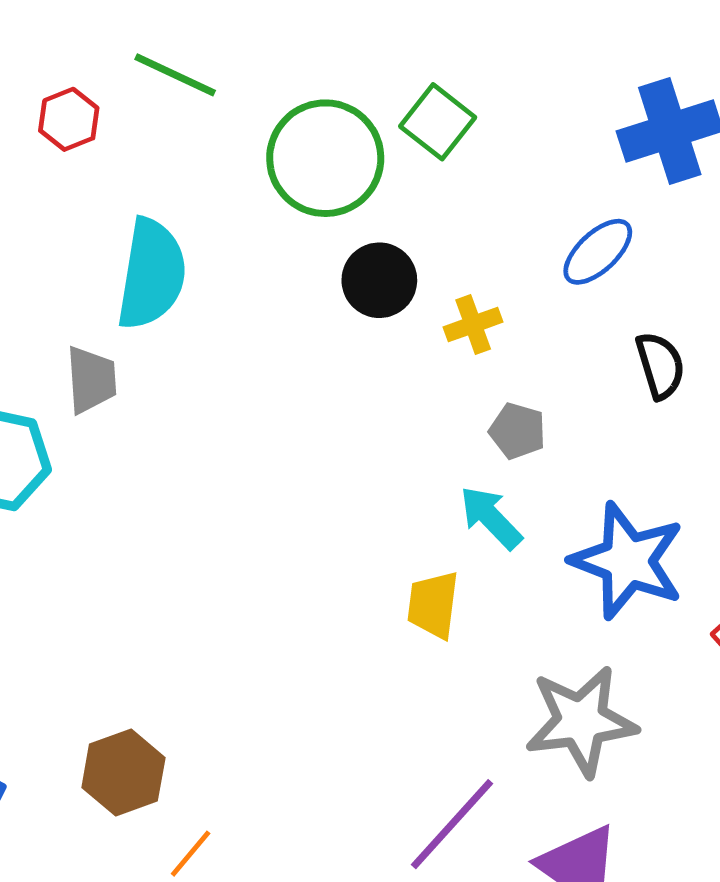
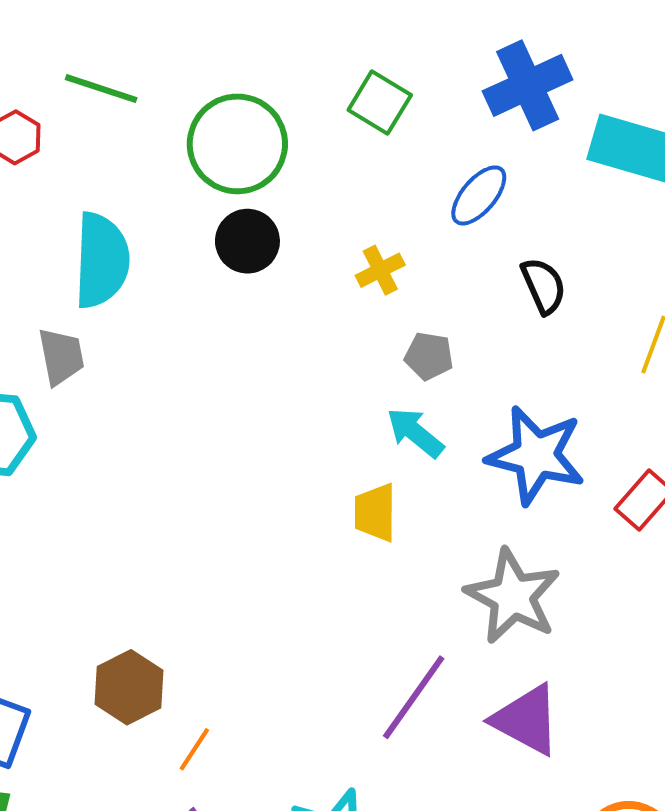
green square: (438, 122) -> (380, 102), moved
black circle: (379, 280) -> (247, 241), moved
gray star: (581, 721) -> (513, 596), turned -30

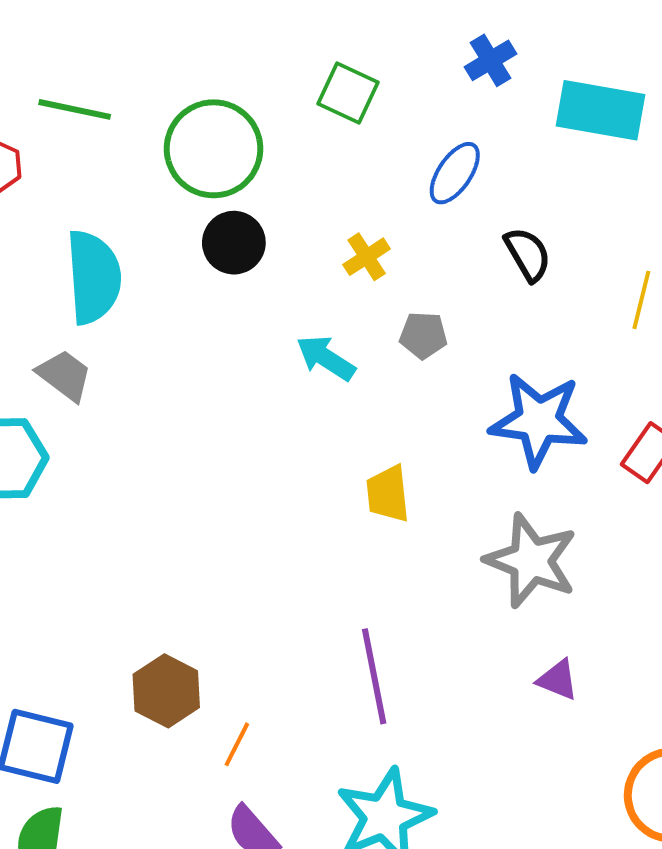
blue cross: (528, 85) -> (490, 60), size x0.6
gray trapezoid: (61, 356) -> (64, 375), turned -36
cyan arrow: (415, 433) -> (326, 358), moved
purple line: (414, 697) -> (374, 676), moved, turned -40
purple triangle: (526, 720) -> (558, 680), size x0.6

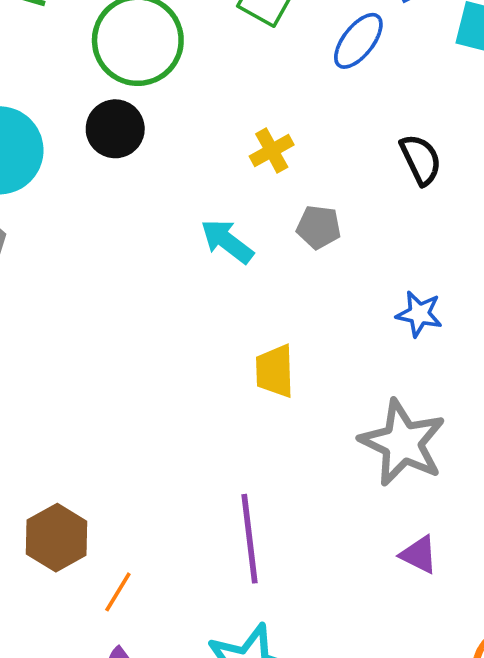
blue ellipse: (455, 173) -> (358, 41), moved
black circle: (234, 243) -> (115, 129), moved
blue star: (539, 421) -> (419, 314), size x0.5

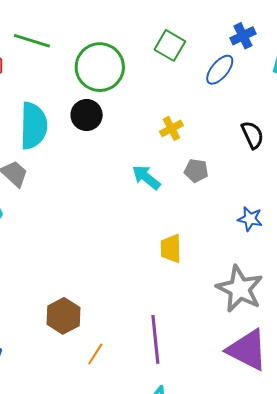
brown hexagon: (57, 538) -> (63, 316), moved
purple triangle: (419, 555) -> (247, 350), size x2.0
orange line: (118, 592) -> (95, 354), moved

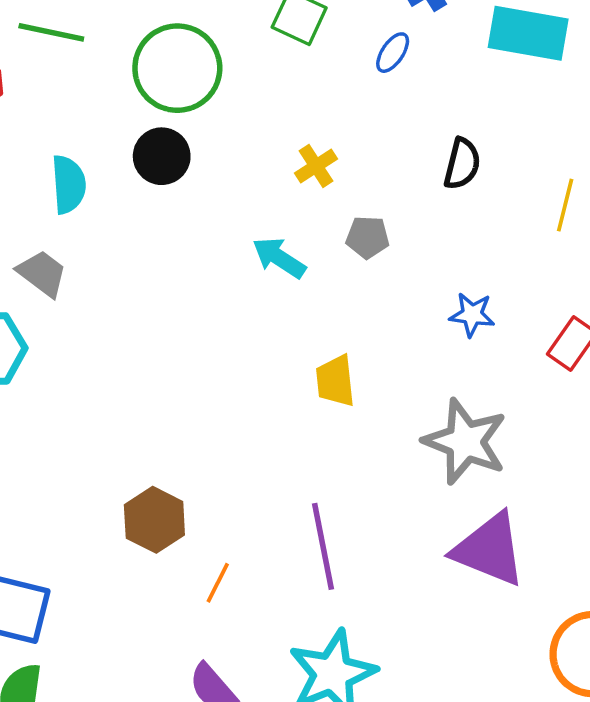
blue ellipse: (220, 70) -> (393, 53), size x0.7
cyan semicircle: (33, 126) -> (69, 184), size x0.7
black semicircle: (252, 135) -> (462, 164), turned 44

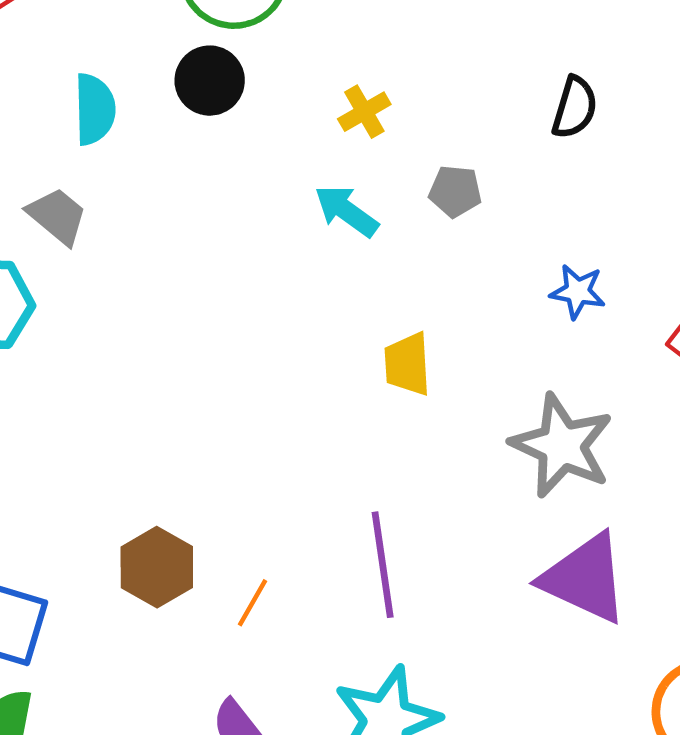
yellow cross: (316, 166) -> (364, 112), moved
brown hexagon: (154, 520) -> (157, 567), moved

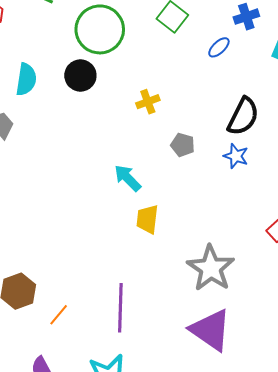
black semicircle: (575, 108) -> (243, 116), size x1.4
cyan arrow: (346, 211) -> (128, 178), moved
blue star: (578, 292) -> (236, 156), moved

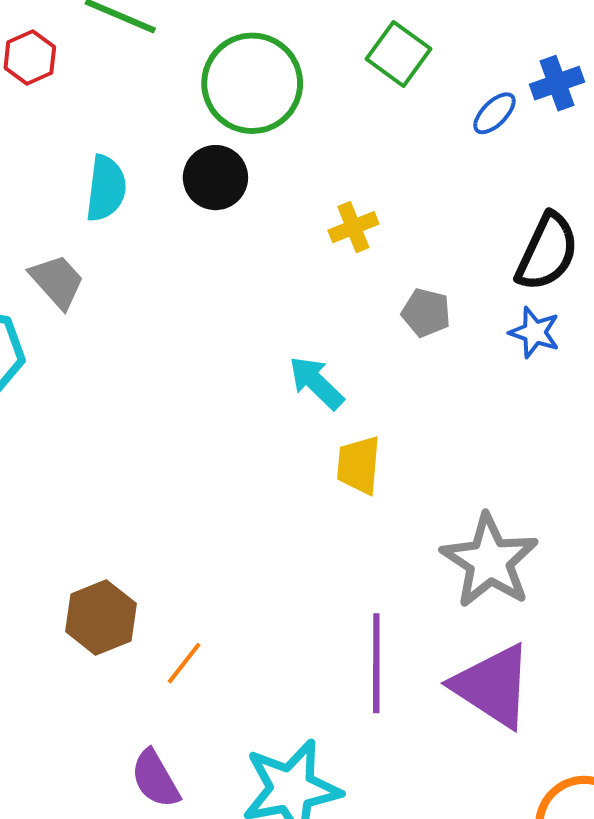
blue cross: (246, 17) -> (557, 83), moved
purple line: (120, 308) -> (376, 663), moved

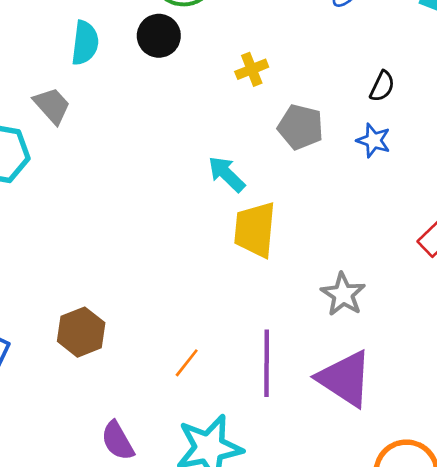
black semicircle: (547, 252) -> (382, 86), size x0.6
gray pentagon: (426, 313) -> (301, 127), size x1.4
yellow trapezoid: (359, 465) -> (255, 230), size x1.4
gray star: (490, 561) -> (343, 294), size x0.7
orange line: (184, 663) -> (187, 363), moved

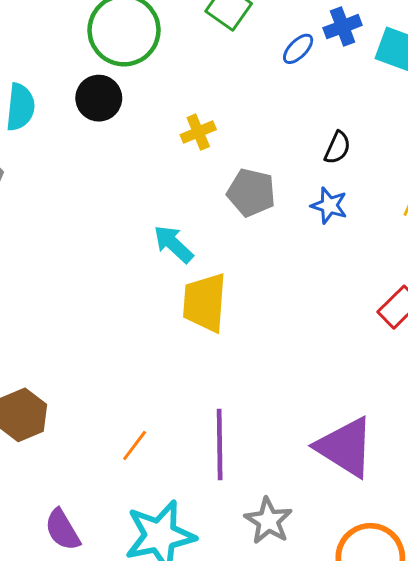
gray star: (343, 294) -> (268, 521), moved
purple triangle: (345, 379) -> (345, 447), moved

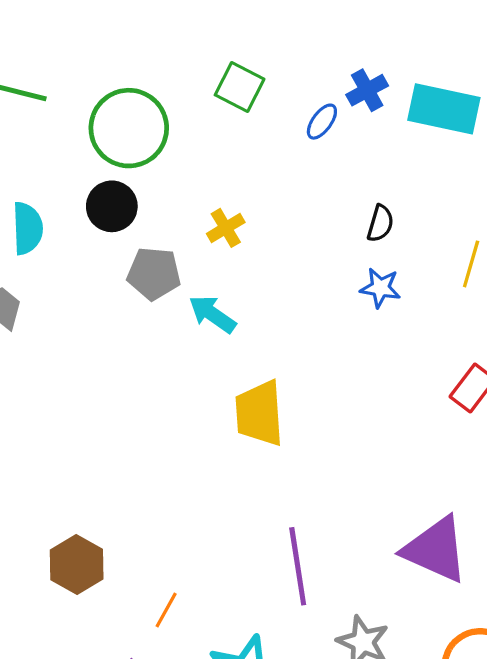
gray pentagon: (251, 193) -> (154, 274), moved
cyan arrow: (173, 244) -> (212, 314), moved
orange line: (135, 446) -> (166, 610), moved

